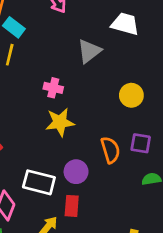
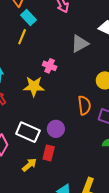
yellow star: (60, 122) -> (34, 86), moved
orange semicircle: (110, 150) -> (84, 105), moved

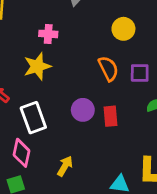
white rectangle: (28, 132) -> (33, 118), moved, turned 65
red rectangle: (49, 153) -> (110, 116), moved

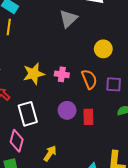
pink cross: (48, 34) -> (62, 74), moved

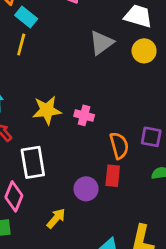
yellow circle: (103, 49) -> (144, 51), moved
orange semicircle: (89, 79) -> (119, 146), moved
purple circle: (67, 110) -> (86, 189), moved

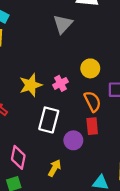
yellow circle: (144, 51) -> (90, 68), moved
pink cross: (84, 115) -> (60, 83), turned -32
white rectangle: (33, 162) -> (49, 120), moved, turned 35

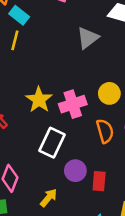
pink cross: (60, 83) -> (73, 104), size x1.5
yellow star: (31, 85) -> (39, 100), turned -30
red rectangle: (92, 126) -> (99, 181), moved

